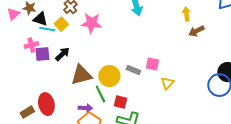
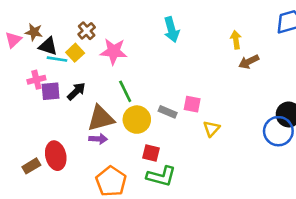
green line: (100, 94) -> (125, 91), moved
purple arrow: (85, 108) -> (98, 139), moved

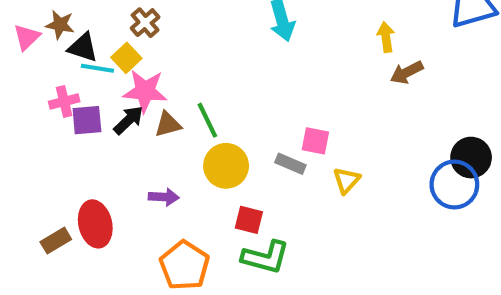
pink star: (114, 51) -> (145, 91), moved
gray rectangle: (168, 112) -> (290, 164), moved
brown triangle: (101, 118) -> (168, 124), moved, size x0.6

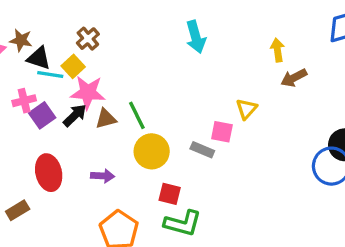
purple square: (87, 120) -> (42, 115), turned -30
yellow triangle: (346, 180) -> (246, 109), moved
red ellipse: (95, 224) -> (49, 173), moved

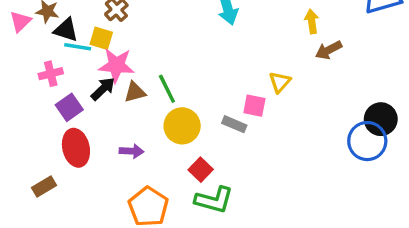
yellow square: (73, 66) -> (101, 38), turned -30
purple square: (42, 115) -> (69, 107), moved
red square: (170, 194) -> (201, 170), turned 30

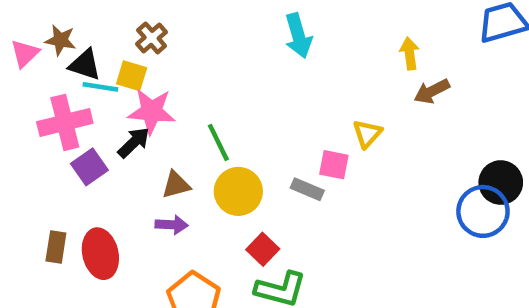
pink cross: (51, 74) -> (65, 122), size x1.6
brown triangle: (135, 92) -> (176, 185), moved
red ellipse: (76, 148) -> (100, 254), moved
brown rectangle: (44, 186) -> (56, 247), moved, turned -50

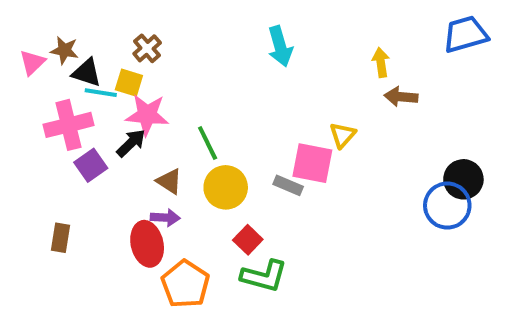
brown arrow: (432, 91) -> (401, 97), turned 32
pink square: (334, 165) -> (312, 163), size x1.5
brown triangle: (176, 185) -> (169, 181), turned 48
red ellipse: (100, 254) -> (147, 244), moved

